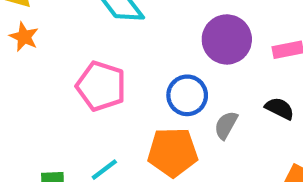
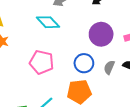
gray semicircle: (226, 125) -> (109, 67), moved

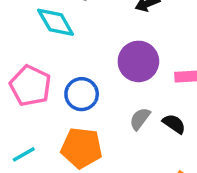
blue circle: (84, 63) -> (82, 94), moved

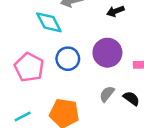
blue circle: (82, 94) -> (68, 59), moved

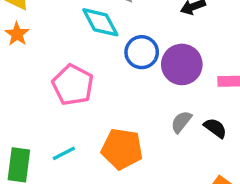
blue circle: (68, 59) -> (142, 52), moved

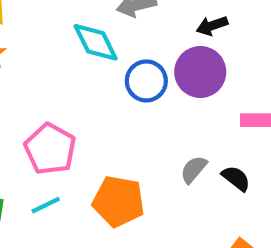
purple circle: (182, 64) -> (200, 72), moved
pink pentagon: (73, 85) -> (50, 149), moved

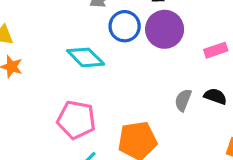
cyan diamond: (96, 42) -> (86, 57), moved
blue circle: (146, 81) -> (125, 26), moved

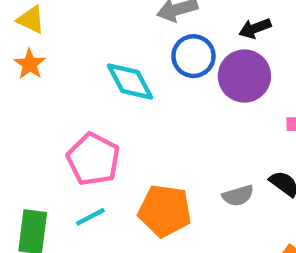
gray semicircle: (183, 100) -> (238, 196), moved, turned -145

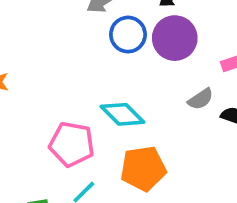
cyan diamond: (130, 81) -> (122, 114), moved
gray semicircle: (238, 196) -> (201, 99), moved

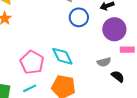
purple circle: (175, 38) -> (114, 29), moved

